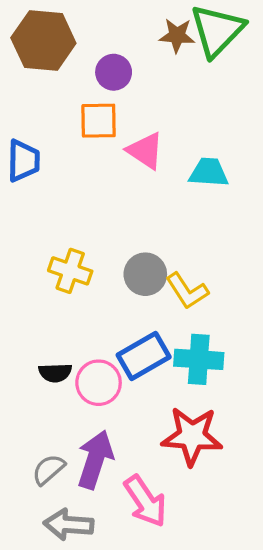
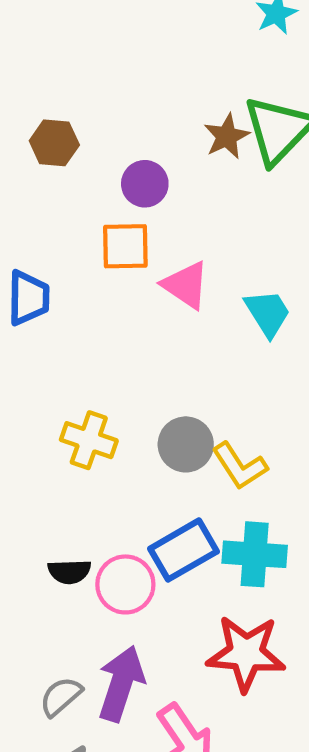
brown star: (177, 35) -> (227, 136), turned -30
brown hexagon: (43, 40) -> (54, 143), size x0.6
cyan trapezoid: (209, 172) -> (268, 313), turned 54

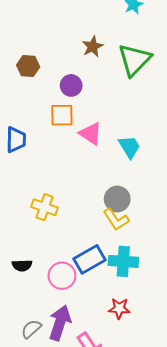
brown star: (227, 136) -> (93, 47), moved
gray circle: (186, 444) -> (117, 199), moved
black semicircle: (69, 572) -> (22, 265), moved
red star: (246, 653) -> (119, 308), size x0.6

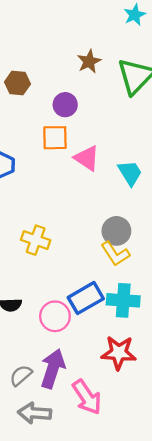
red star: (119, 308) -> (119, 353), size x1.4

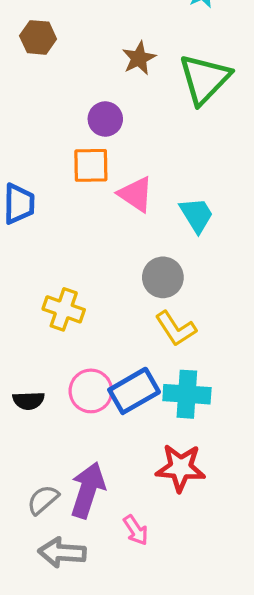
brown hexagon: (17, 83) -> (38, 37), moved
gray circle: (116, 231) -> (163, 277), moved
pink circle: (55, 316) -> (91, 391), moved
pink arrow: (87, 397) -> (136, 530), size x0.6

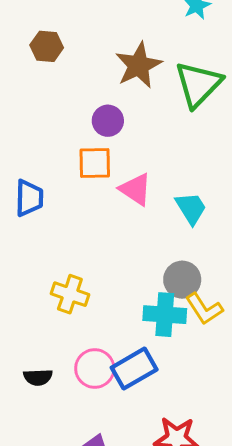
brown star: (139, 58) -> (138, 65), size x1.5
gray circle: (163, 277) -> (182, 280), moved
yellow L-shape: (176, 329) -> (204, 309), moved
cyan cross: (187, 394) -> (165, 315), moved

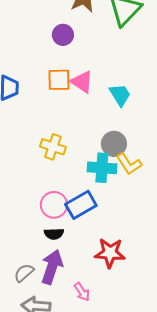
orange square: (95, 163) -> (59, 80), moved
yellow cross: (70, 294) -> (53, 147), moved
black semicircle: (38, 377) -> (54, 234), moved

